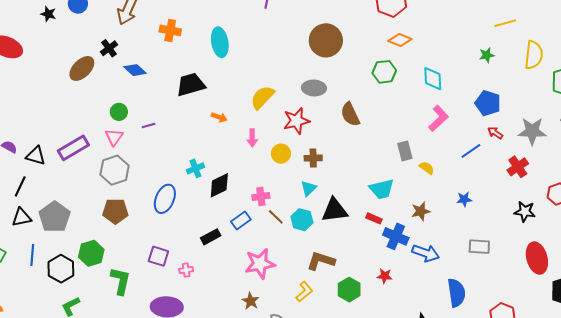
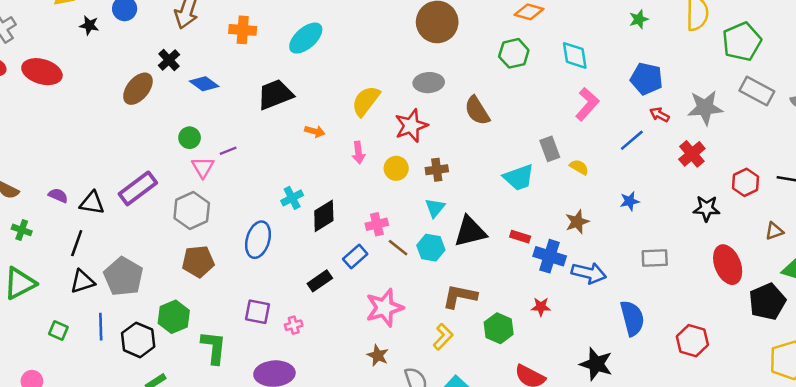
cyan ellipse: (220, 42) -> (306, 38), turned 64
pink triangle: (114, 137) -> (203, 167), moved
cyan trapezoid: (382, 189) -> (519, 178), moved

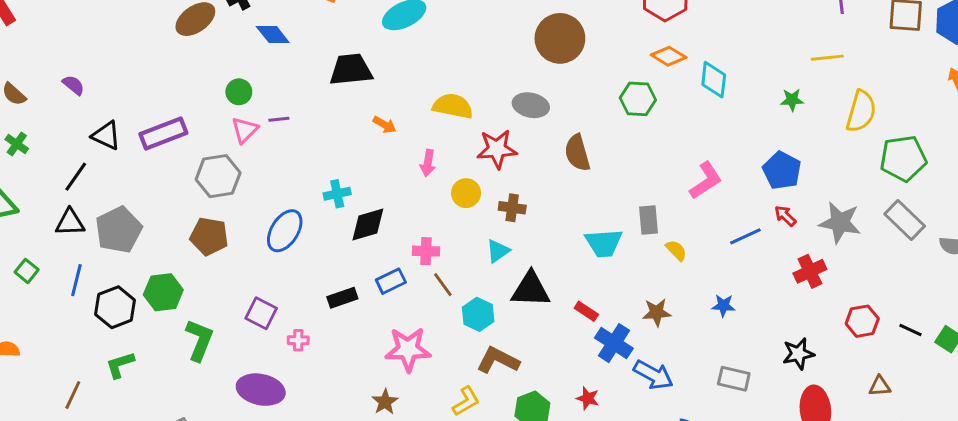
cyan diamond: (575, 55) -> (714, 80), moved
yellow semicircle: (366, 101) -> (453, 106), turned 48
purple semicircle: (58, 195) -> (73, 85), moved
black star: (707, 208) -> (798, 354), moved, turned -30
cyan hexagon: (431, 248) -> (478, 314), moved

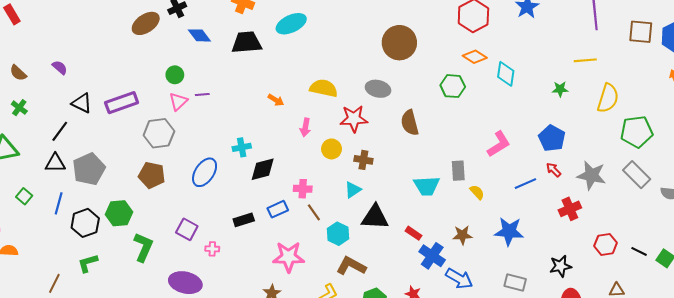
black trapezoid: (351, 70) -> (247, 42), moved
blue star: (723, 306) -> (509, 231), size x1.8

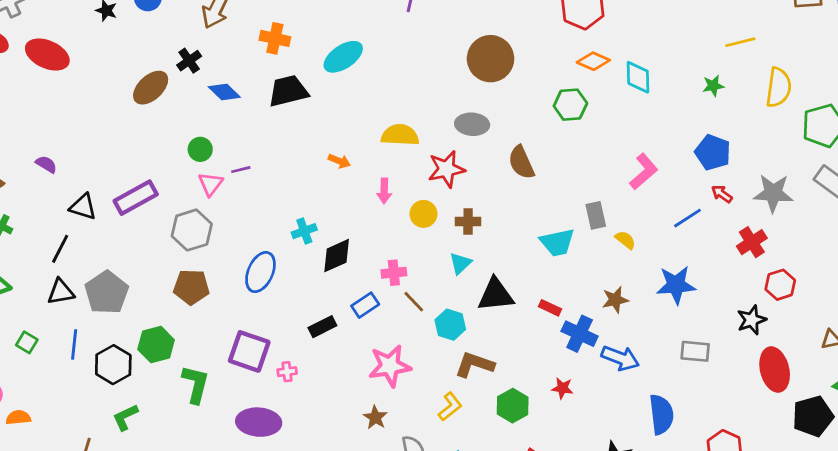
purple square: (187, 229) -> (249, 351), size x1.4
red hexagon: (606, 244) -> (780, 285), moved

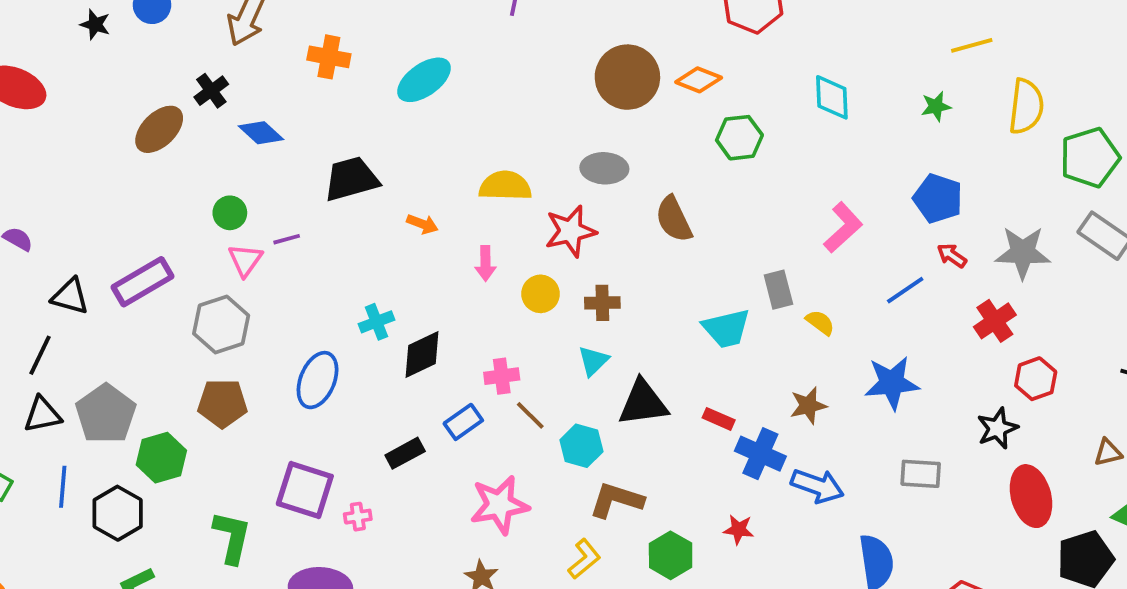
orange diamond: (593, 61) -> (699, 80), moved
black trapezoid: (288, 91) -> (351, 179), moved
green hexagon: (156, 345) -> (161, 458), moved

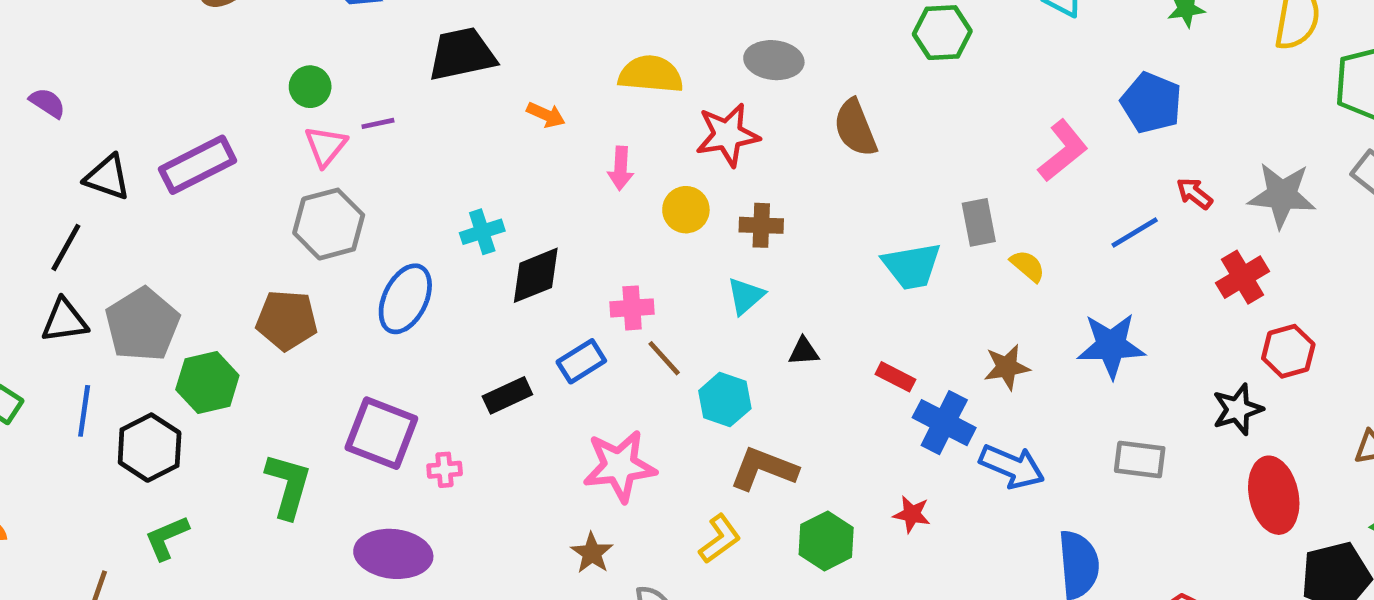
blue pentagon: (938, 198) -> (1151, 103), moved
gray hexagon: (221, 325) -> (329, 224), moved
black triangle: (643, 403) -> (804, 351), size x0.5

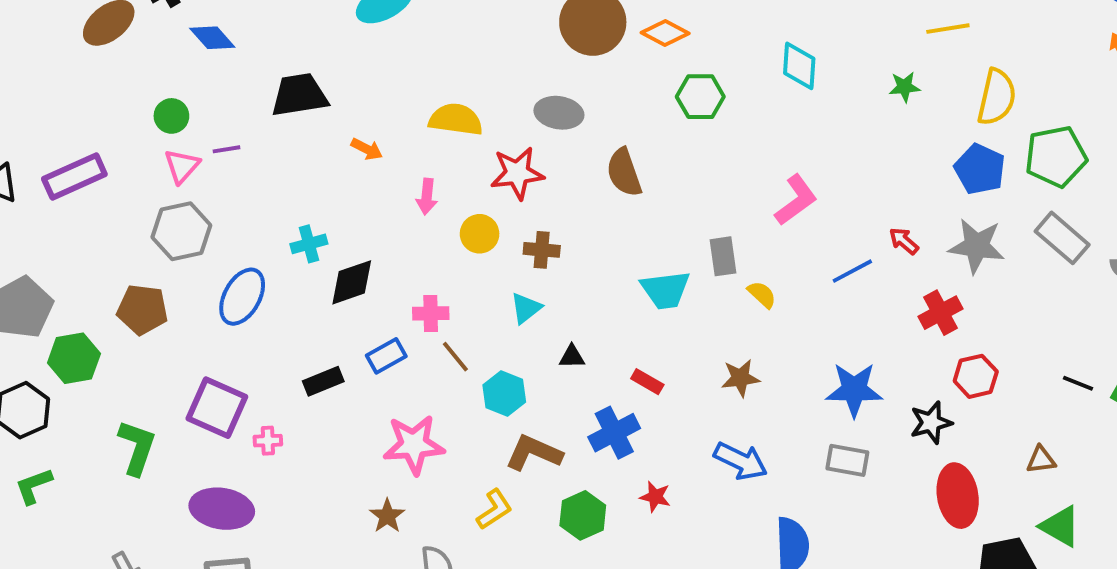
blue pentagon: (1151, 103) -> (980, 169), moved
blue star: (1111, 345) -> (854, 390), moved
blue cross: (944, 423) -> (614, 433), moved, turned 33

